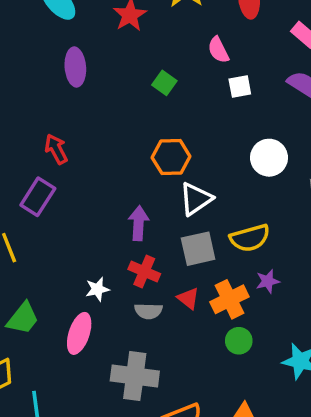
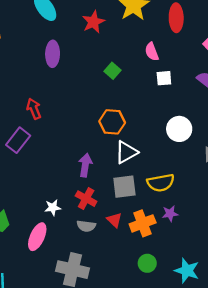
green circle: (239, 341) -> (147, 263), moved

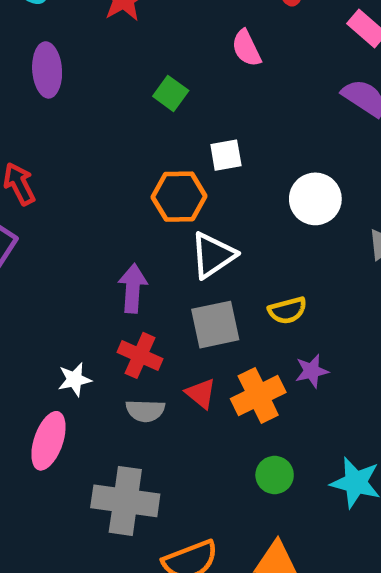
white square: (164, 78) -> (226, 155), moved
yellow semicircle: (161, 183) -> (287, 310), size x0.7

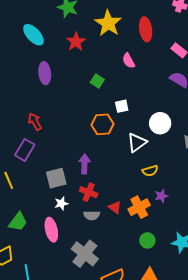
white triangle: (213, 255) -> (137, 142), moved
gray square: (215, 325) -> (56, 178), moved
pink ellipse: (48, 441) -> (51, 230), turned -30
gray cross: (125, 501) -> (85, 254), turned 32

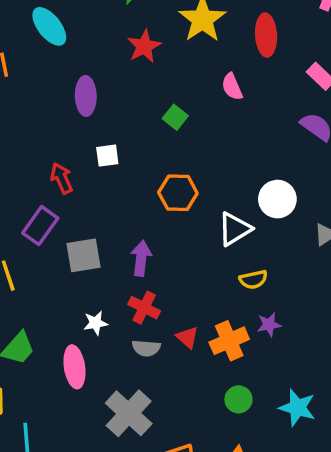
cyan ellipse: (33, 35) -> (49, 26), moved
white square: (122, 106) -> (107, 156), moved
gray square: (56, 178) -> (83, 255), moved

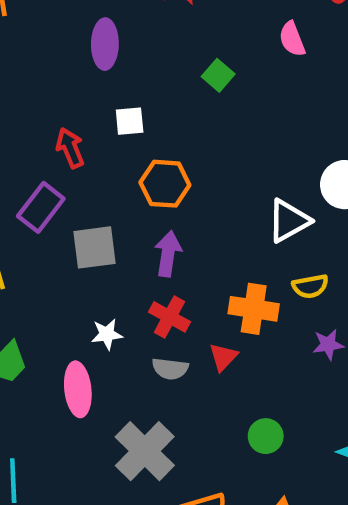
orange hexagon: (178, 193) -> (165, 184), moved
red triangle: (187, 337) -> (223, 357), turned 30
orange cross: (229, 341) -> (254, 309), moved, turned 30
green circle: (238, 399) -> (266, 436), moved

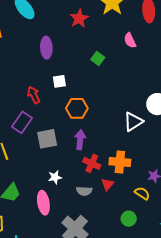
yellow semicircle: (310, 286) -> (142, 193), moved, turned -133
red cross: (170, 317) -> (92, 163), moved

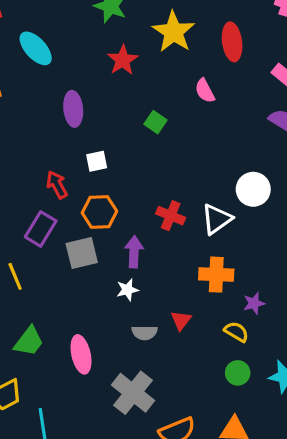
orange hexagon: (77, 108) -> (99, 212), moved
orange cross: (120, 162) -> (216, 275), moved
red cross: (92, 163) -> (171, 216), moved
white star: (55, 177) -> (127, 290), moved
green circle: (129, 219) -> (238, 373), moved

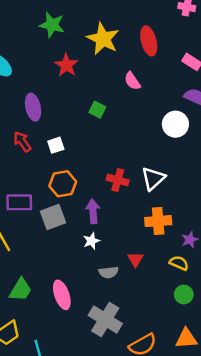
red arrow: (57, 185) -> (22, 142), moved
white circle: (253, 189) -> (175, 124), moved
purple rectangle: (41, 229) -> (19, 202), turned 65

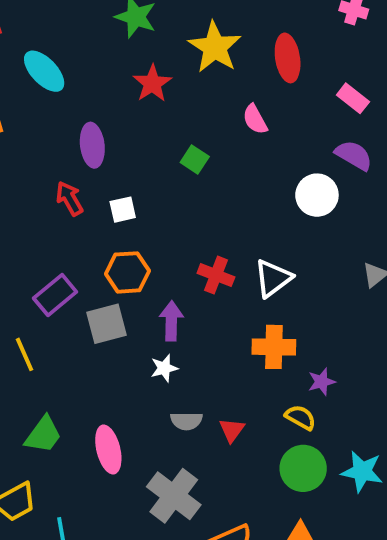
purple rectangle: (19, 202) -> (55, 295), turned -45
red triangle: (135, 259) -> (232, 430), moved
green circle: (184, 295) -> (303, 468), size x1.5

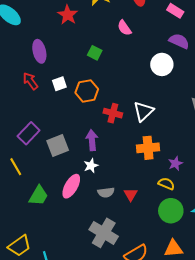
orange hexagon: (127, 272) -> (87, 91), moved
green trapezoid: (43, 435) -> (39, 196), moved
pink ellipse: (108, 449) -> (71, 186), moved, turned 50

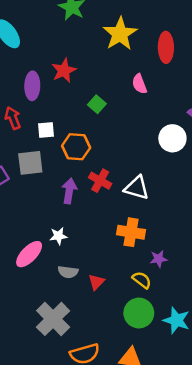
red star: (68, 15) -> (64, 70), moved
white triangle: (143, 111) -> (137, 188), turned 45
purple arrow: (92, 140) -> (69, 191), moved
gray square: (58, 145) -> (30, 163), moved

